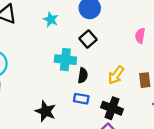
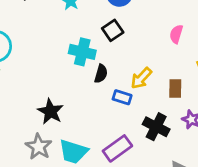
blue rectangle: (81, 99) -> (122, 97), moved
black cross: (112, 108) -> (156, 127), moved

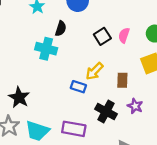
black square: (113, 30) -> (102, 36), moved
black semicircle: (101, 74) -> (61, 28), moved
purple rectangle: (117, 148) -> (74, 129), turned 45

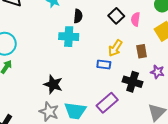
pink semicircle: (124, 35) -> (135, 19), moved
purple rectangle: (74, 129) -> (107, 103), turned -40

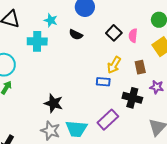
black semicircle: (78, 16) -> (76, 35), turned 112
cyan cross: (69, 37) -> (37, 41), moved

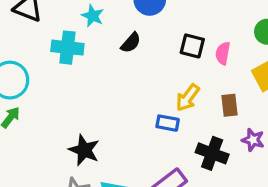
black square: (114, 33) -> (192, 46), turned -35
black semicircle: (76, 35) -> (131, 43), turned -80

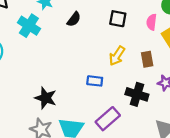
cyan cross: (67, 48) -> (29, 26), turned 30
pink semicircle: (223, 53) -> (151, 22), moved
blue rectangle: (168, 123) -> (95, 81), moved

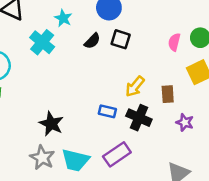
black square: (118, 19) -> (121, 39), moved
pink semicircle: (151, 22) -> (174, 42), moved
black cross: (137, 94) -> (139, 118), moved

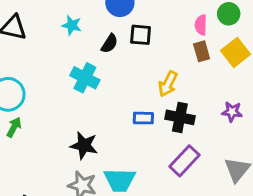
cyan cross: (42, 42) -> (85, 78), moved
brown rectangle: (168, 94) -> (202, 51), moved
purple rectangle: (117, 154) -> (184, 161), moved

